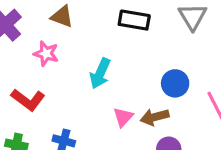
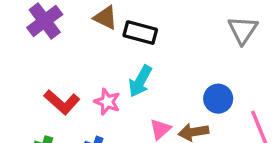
black rectangle: (134, 20) -> (140, 33), moved
pink star: (46, 54) -> (107, 102), moved

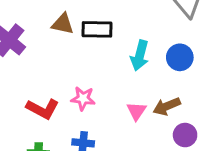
cyan arrow: (140, 81) -> (140, 55), moved
blue circle: (218, 99) -> (180, 57), moved

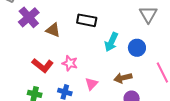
brown triangle: (63, 24) -> (53, 30), moved
pink triangle: (136, 111) -> (91, 84), moved

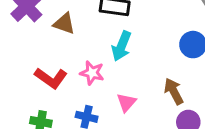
cyan arrow: (111, 42) -> (121, 46), moved
brown arrow: (123, 78) -> (174, 91), turned 78

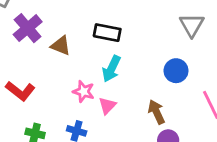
red L-shape: (51, 78) -> (20, 91), moved
pink triangle: (126, 102) -> (107, 106), moved

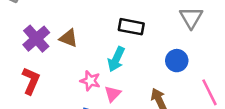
purple cross: (28, 28) -> (36, 39), moved
black rectangle: (107, 33) -> (131, 27), moved
red L-shape: (20, 91) -> (31, 81), turned -104

